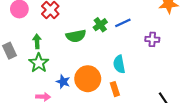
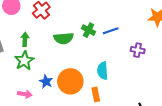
green cross: (100, 25) -> (88, 30), turned -32

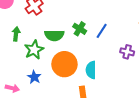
blue line: (111, 31) -> (102, 31), turned -42
green star: (24, 61) -> (34, 50), moved
orange circle: (70, 81) -> (64, 64), moved

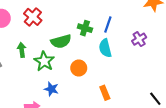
purple cross: (127, 52) -> (139, 39), turned -32
orange circle: (64, 64) -> (79, 68), size x0.6
cyan semicircle: (91, 70) -> (105, 48), moved

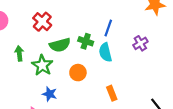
red cross: (33, 17) -> (42, 22), moved
green cross: (85, 28) -> (86, 41), moved
orange rectangle: (105, 93) -> (112, 93), moved

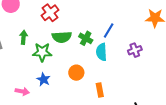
green star: (42, 65) -> (42, 52), turned 30
orange circle: (78, 73) -> (76, 73), moved

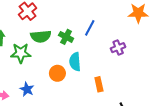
cyan semicircle: (101, 52) -> (75, 62), moved
blue star: (44, 79) -> (27, 89), moved
orange rectangle: (100, 90) -> (99, 84), moved

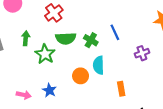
blue line: (90, 28) -> (115, 32), turned -56
green star: (21, 53) -> (45, 54), turned 30

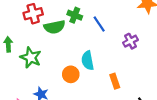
red cross: (54, 13) -> (33, 14), turned 30
green semicircle: (66, 38) -> (54, 27), moved
green cross: (91, 40) -> (75, 15), moved

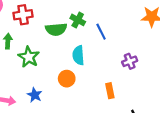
red cross: (33, 14) -> (23, 15), moved
purple cross: (130, 41) -> (130, 61), moved
cyan semicircle: (88, 61) -> (78, 55), moved

